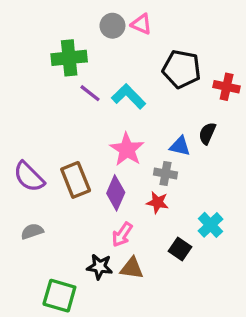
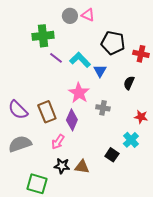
blue triangle: (180, 146) -> (100, 71), moved, turned 48
red star: (157, 202) -> (141, 117), moved
gray semicircle: (32, 231) -> (20, 144), size x1.6
pink arrow: (122, 235) -> (58, 142), moved

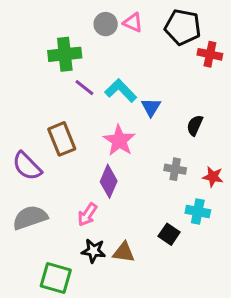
black pentagon: (113, 43) -> (183, 27), moved
red cross: (141, 54) -> (210, 54), moved
gray cross: (103, 108) -> (175, 169), moved
brown rectangle: (47, 112) -> (62, 139), moved
cyan cross: (131, 140) -> (198, 212), turned -35

